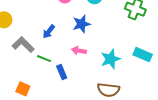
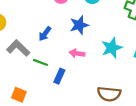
cyan star: (111, 59) -> (112, 48), moved
blue rectangle: (62, 72) -> (59, 76), turned 48

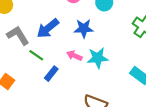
blue arrow: (45, 34) -> (48, 28), size x1.5
cyan star: (112, 48) -> (98, 58), moved

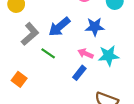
gray L-shape: (18, 35) -> (30, 34), turned 80
blue rectangle: (51, 74) -> (79, 73), moved

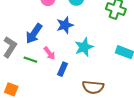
pink arrow: (86, 54) -> (50, 53), moved, turned -136

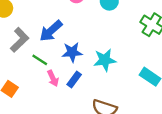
blue star: (65, 25) -> (72, 52), moved
pink arrow: (50, 53) -> (53, 78), moved

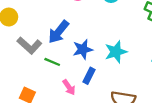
gray L-shape: (20, 40) -> (29, 45), turned 95
pink arrow: (53, 78) -> (69, 87), moved

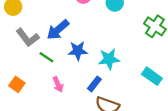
blue rectangle: (89, 76) -> (94, 84), moved

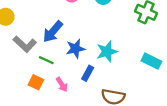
orange square: (17, 84) -> (36, 82), moved
blue rectangle: (94, 84) -> (88, 73), moved

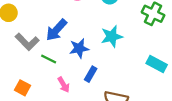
cyan star: (107, 51) -> (112, 36), moved
orange square: (36, 82) -> (23, 88), moved

